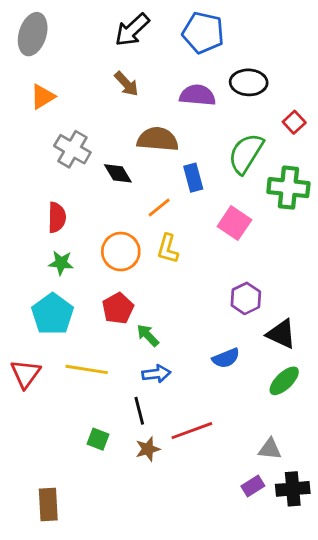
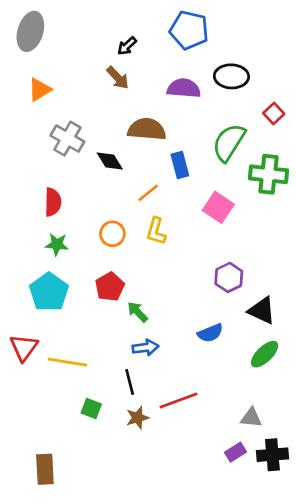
black arrow: (132, 30) -> (127, 46), moved, size x0.6
orange circle: (121, 252) -> (112, 234), size x0.7
yellow line: (87, 369) -> (67, 362), moved

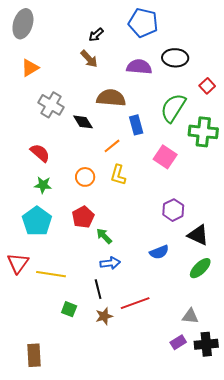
red semicircle: (53, 202) -> (40, 153), turned -50

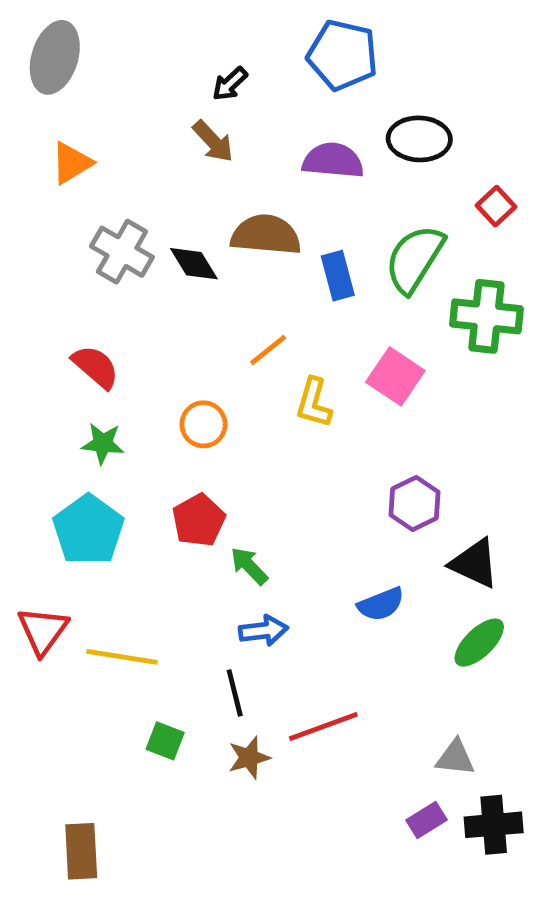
black diamond: (83, 122) -> (194, 264), moved
blue rectangle: (136, 125) -> (338, 276), moved
yellow L-shape: (118, 175) -> (314, 403), moved

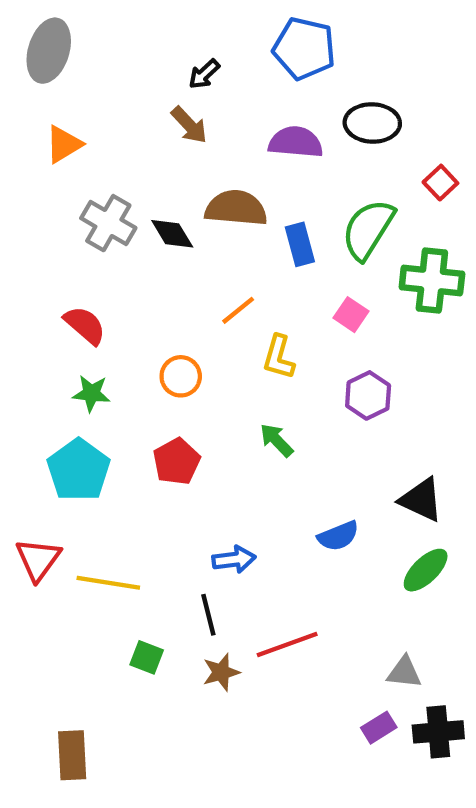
pink square: (395, 376) -> (351, 315), moved, size x0.7
purple hexagon: (414, 503) -> (368, 395), moved
green arrow: (249, 566) -> (277, 440), moved

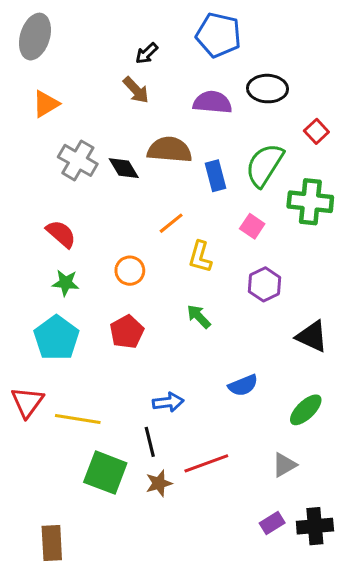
black triangle: (421, 500) -> (312, 336), moved
green square: (147, 657) -> (105, 473), size x1.8
gray triangle: (404, 672) -> (284, 465), moved, turned -36

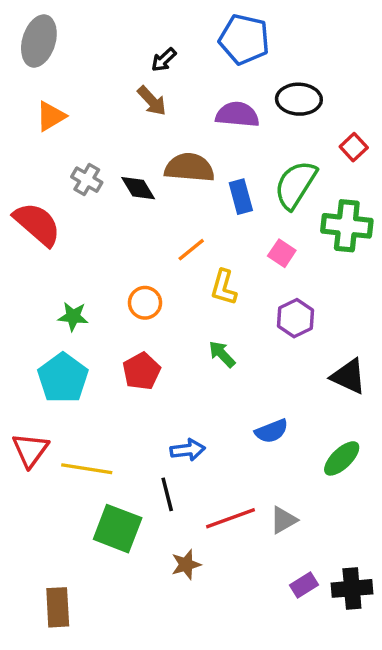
gray cross: (78, 160) -> (87, 180), size x0.7
red semicircle: (61, 234) -> (37, 224), moved, size x1.4
gray triangle: (284, 465) -> (284, 520), moved
brown star: (159, 483) -> (186, 565), moved

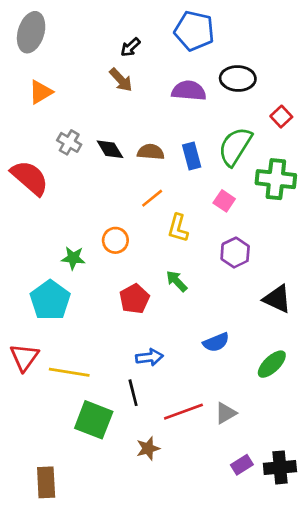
brown semicircle: (189, 168) -> (151, 152), moved, size x0.7
green star: (73, 316) -> (73, 258), moved
red pentagon: (142, 371) -> (134, 299), moved

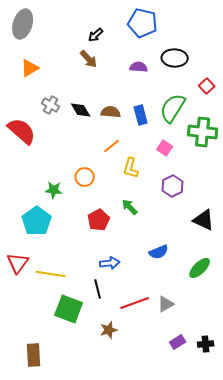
purple semicircle: (189, 91) -> (139, 67), size x0.7
black cross: (280, 467) -> (206, 344), size x0.7

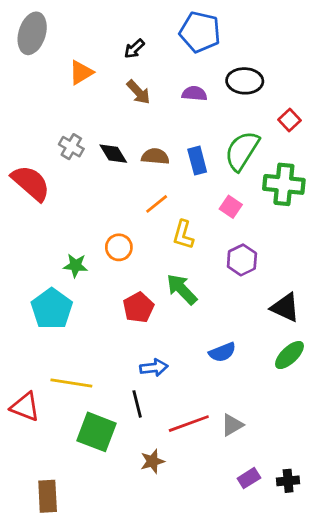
brown arrow: (89, 59) -> (138, 92), moved
orange triangle: (30, 68) -> (81, 73), moved
green arrow: (130, 207) -> (182, 289), size x1.4
red triangle: (18, 263) -> (25, 407), moved, turned -45
green ellipse: (200, 268) -> (289, 355), moved

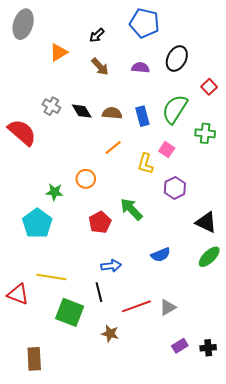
black ellipse: (245, 81) -> (177, 59), turned -65
green cross: (284, 184) -> (205, 133), size x0.7
yellow L-shape: (183, 235) -> (145, 164), moved
brown star: (152, 461) -> (110, 334), turned 30

